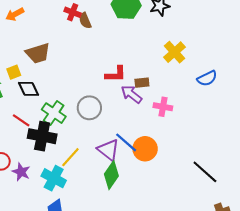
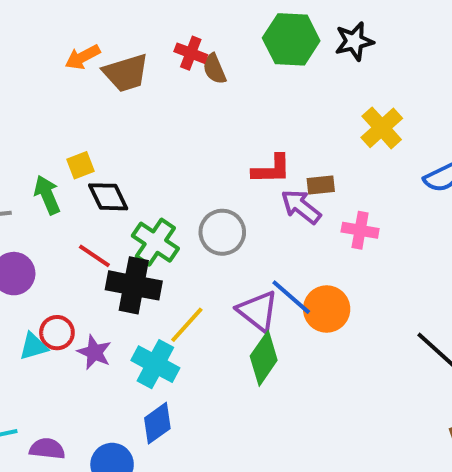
brown trapezoid: (38, 53) -> (126, 73), moved

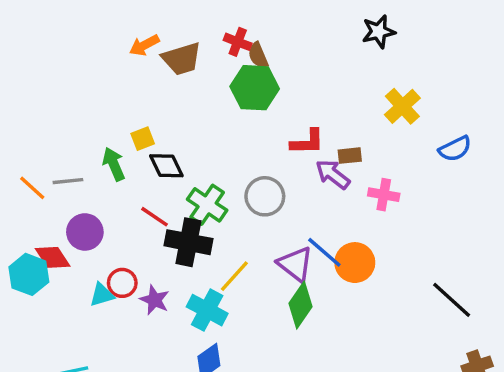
green hexagon: (291, 39) -> (255, 88), moved

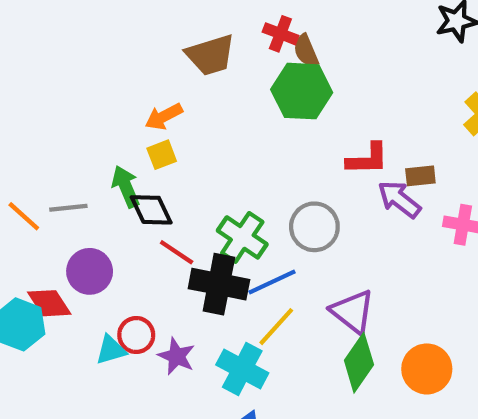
orange arrow: (144, 45) -> (164, 117), moved
black diamond: (166, 166) -> (151, 210), moved
blue line: (324, 252) -> (272, 282), moved, turned -66
orange circle: (355, 263) -> (427, 369), moved

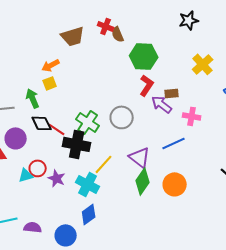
green hexagon: (302, 91) -> (144, 56), moved
red L-shape: (367, 159) -> (147, 85), turned -55
black diamond: (151, 210) -> (42, 123), moved
blue line: (272, 282) -> (174, 143), moved

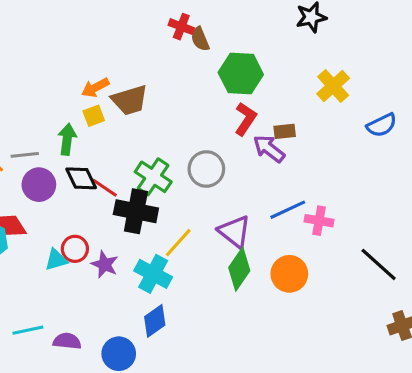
brown trapezoid: (73, 36) -> (130, 100), moved
green arrow: (33, 98) -> (67, 139), turned 30
pink cross: (192, 116) -> (319, 221), moved
purple circle: (16, 138) -> (39, 185), moved

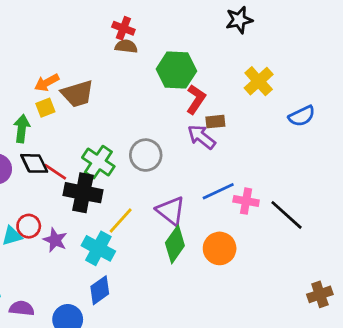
brown semicircle: (200, 39) -> (126, 46), moved, turned 120
red L-shape: (245, 119) -> (196, 99), moved
black line: (379, 264) -> (286, 215), moved

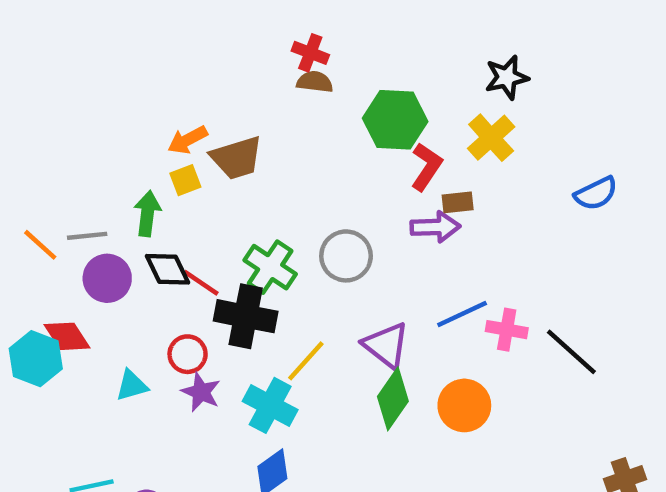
black star: (239, 20) -> (507, 77), moved
yellow cross: (259, 81) -> (491, 138), moved
purple arrow: (201, 137) -> (435, 227), turned 140
red circle: (29, 226) -> (188, 354), moved

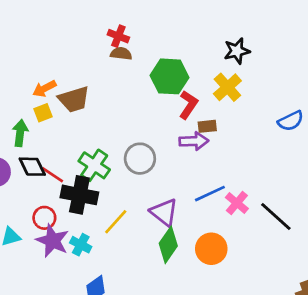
pink cross: (507, 330) -> (237, 203), turned 30
purple star: (201, 392) -> (52, 241), size x1.4
cyan cross: (270, 405) -> (81, 245), moved, size x0.7

